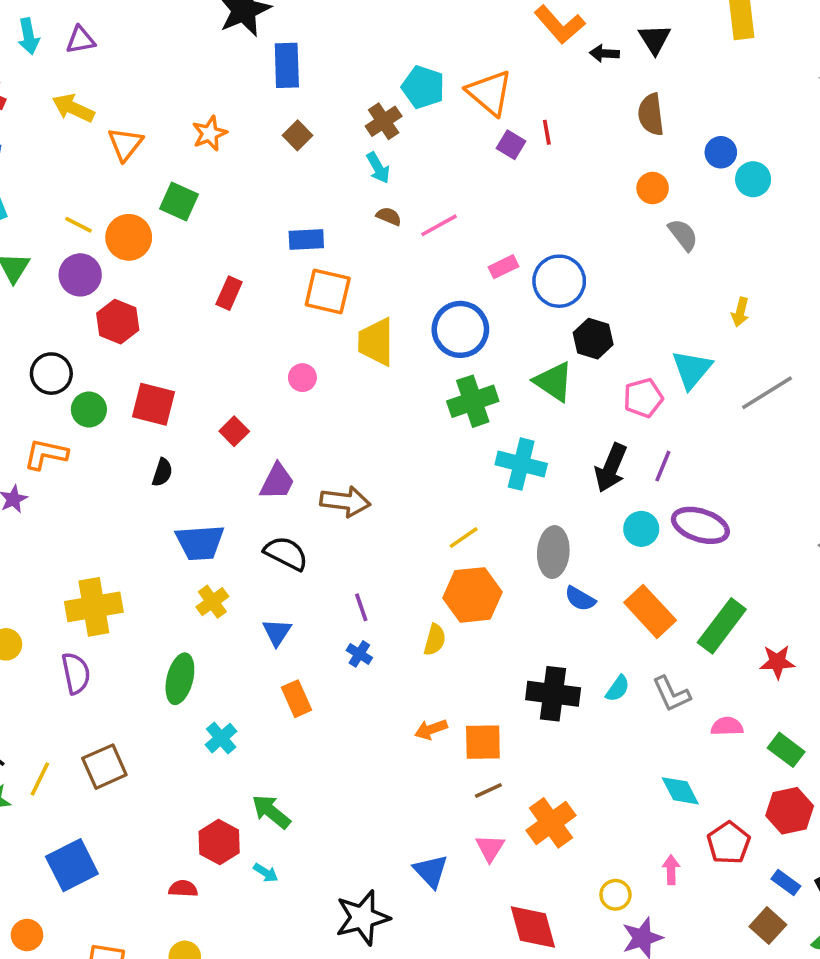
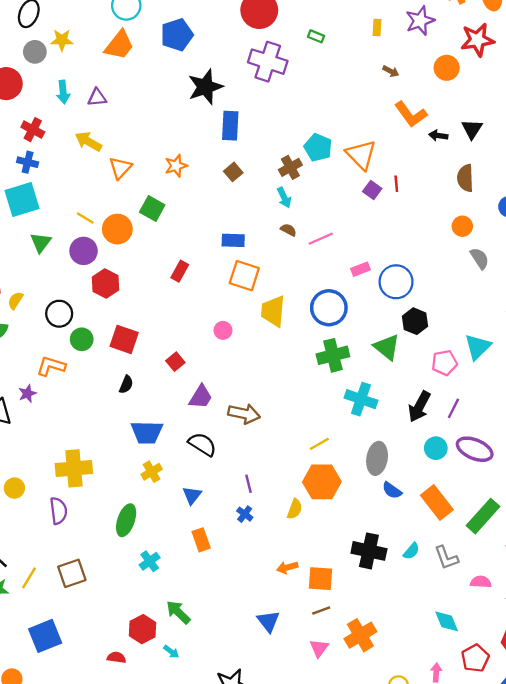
blue triangle: (431, 871) -> (268, 621), moved

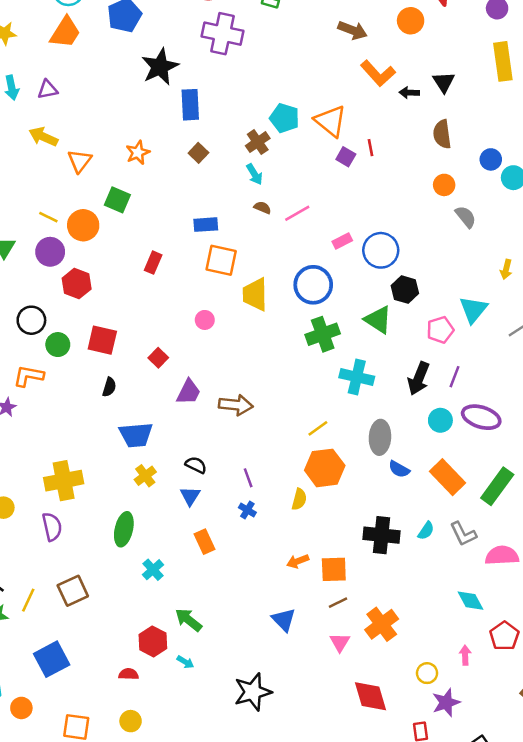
brown arrow: (391, 71) -> (353, 30), size x1.6
black semicircle: (202, 444) -> (196, 465), moved, size x0.7
pink semicircle: (481, 582) -> (502, 556), size x1.5

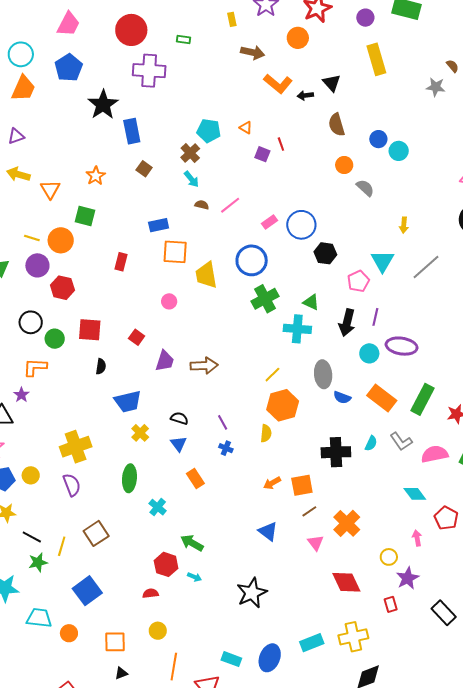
orange triangle: (330, 121) -> (246, 128), size x0.5
green triangle: (378, 320) -> (311, 302), moved, size x0.7

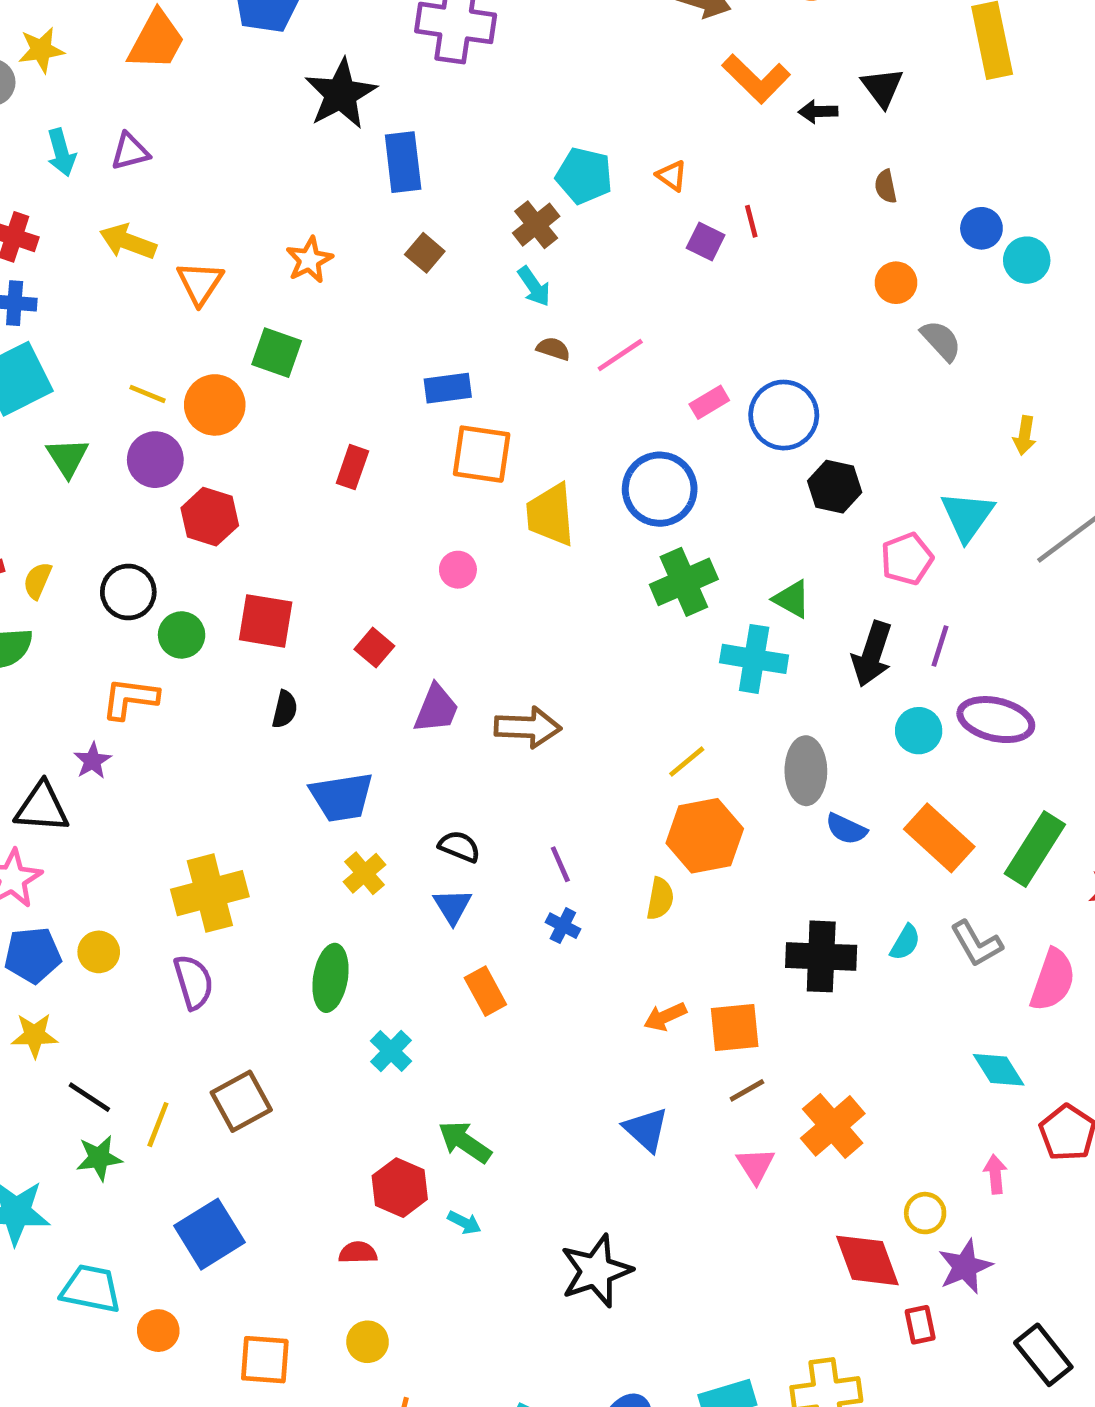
brown semicircle: (337, 125) -> (886, 186), size x0.6
pink semicircle: (435, 454) -> (1053, 980), turned 116
red diamond: (346, 582) -> (867, 1260), moved

